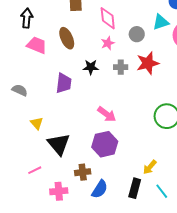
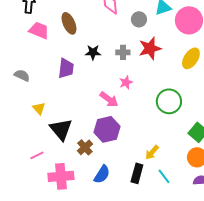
pink star: (108, 43) -> (126, 82), moved
brown cross: (83, 172) -> (85, 147), moved, turned -35
pink cross: (59, 191) -> (61, 176), size x1.4

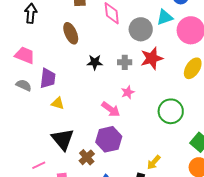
gray circle: (139, 19) -> (141, 29), size x1.5
pink trapezoid: (39, 30) -> (25, 55), moved
purple trapezoid: (66, 68) -> (48, 78), moved
yellow triangle: (39, 108) -> (58, 103), moved, turned -32

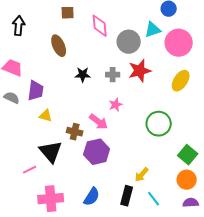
brown cross: (87, 157) -> (75, 132), moved, turned -35
pink line: (39, 165) -> (30, 170), moved

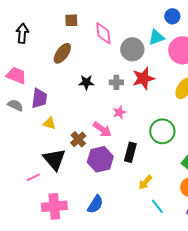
brown ellipse: (59, 46) -> (62, 53), turned 60
brown cross: (75, 132) -> (78, 139), turned 35
black rectangle: (127, 196) -> (130, 152), moved

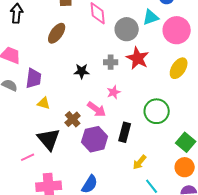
red star: (143, 78) -> (138, 58), turned -30
black star: (86, 82) -> (82, 71), moved

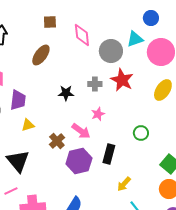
yellow triangle: (44, 103) -> (28, 125), turned -32
green circle: (157, 111) -> (141, 133), size x0.6
black triangle: (49, 139) -> (18, 161), moved
pink line: (28, 157) -> (11, 191), moved

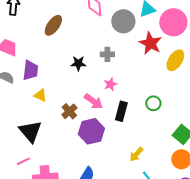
red star: (122, 80) -> (150, 43), moved
yellow triangle: (28, 125) -> (40, 95), turned 40
black rectangle: (109, 154) -> (121, 111), moved

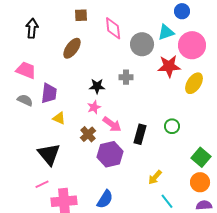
red star: (150, 43) -> (169, 66), turned -30
pink star: (110, 84) -> (94, 107), moved

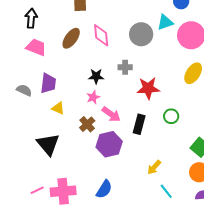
pink diamond: (113, 28) -> (101, 35), moved
red star: (169, 66) -> (148, 88), moved
pink trapezoid: (26, 70) -> (36, 47), moved
pink line: (42, 184) -> (37, 190), moved

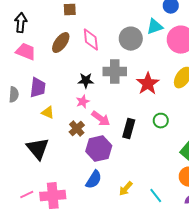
gray cross: (125, 67) -> (115, 72), size x1.6
red star: (148, 88) -> (148, 84), moved, turned -30
gray semicircle: (24, 90) -> (14, 95), turned 70
yellow arrow: (154, 167) -> (126, 189), moved
blue semicircle: (104, 189) -> (94, 180), moved

